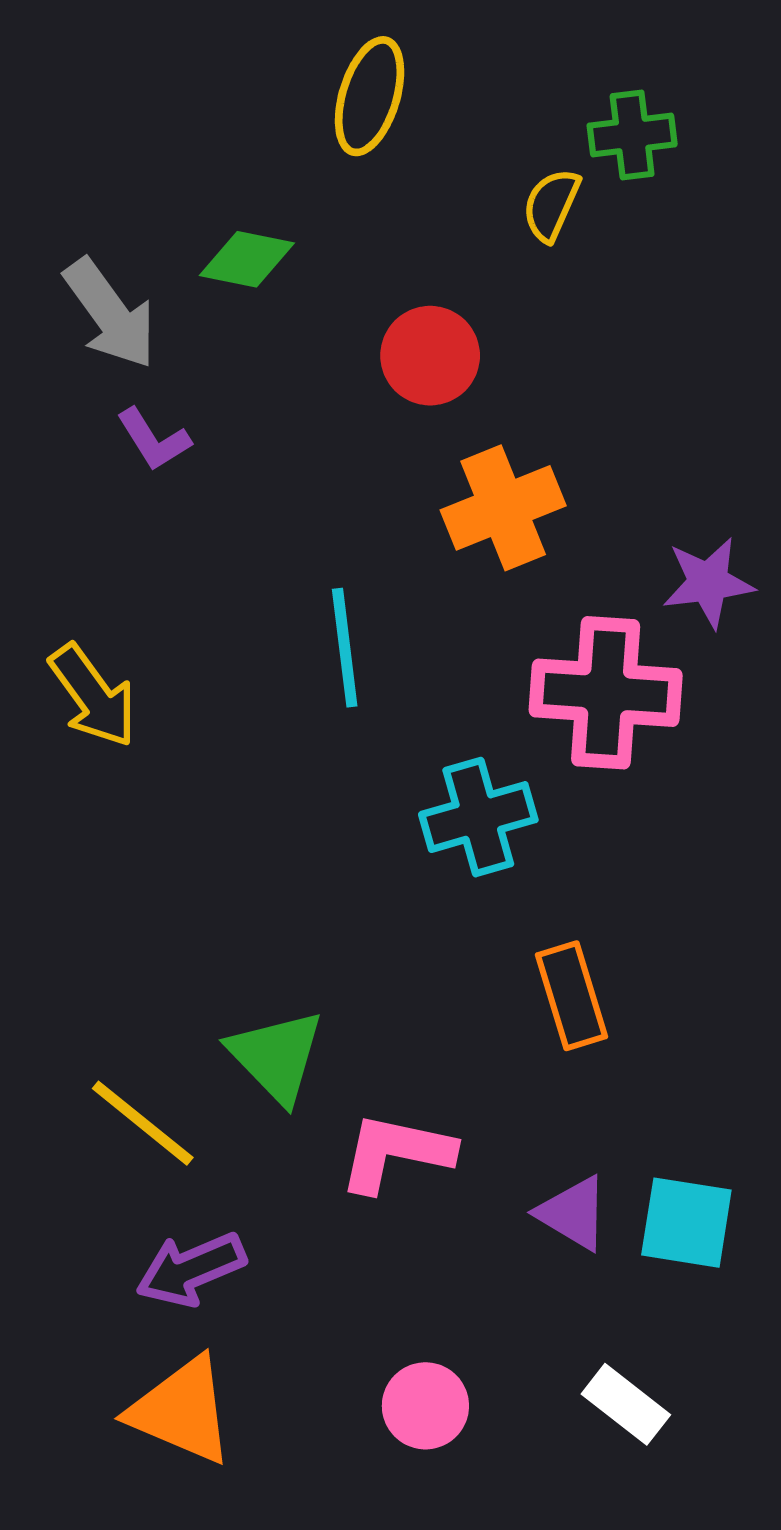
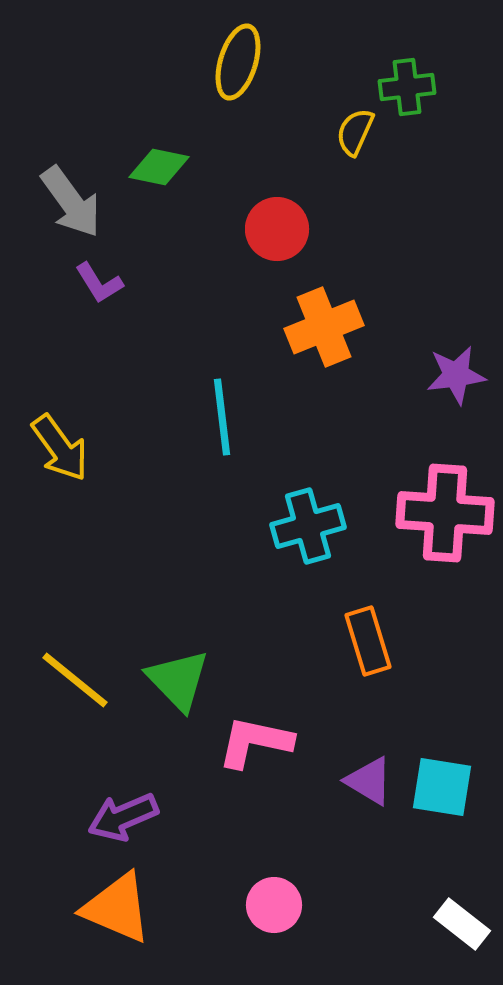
pink cross: (606, 693) -> (445, 513), moved
yellow line: (143, 1123) -> (75, 680), moved
white rectangle: (626, 1404) -> (462, 924), moved

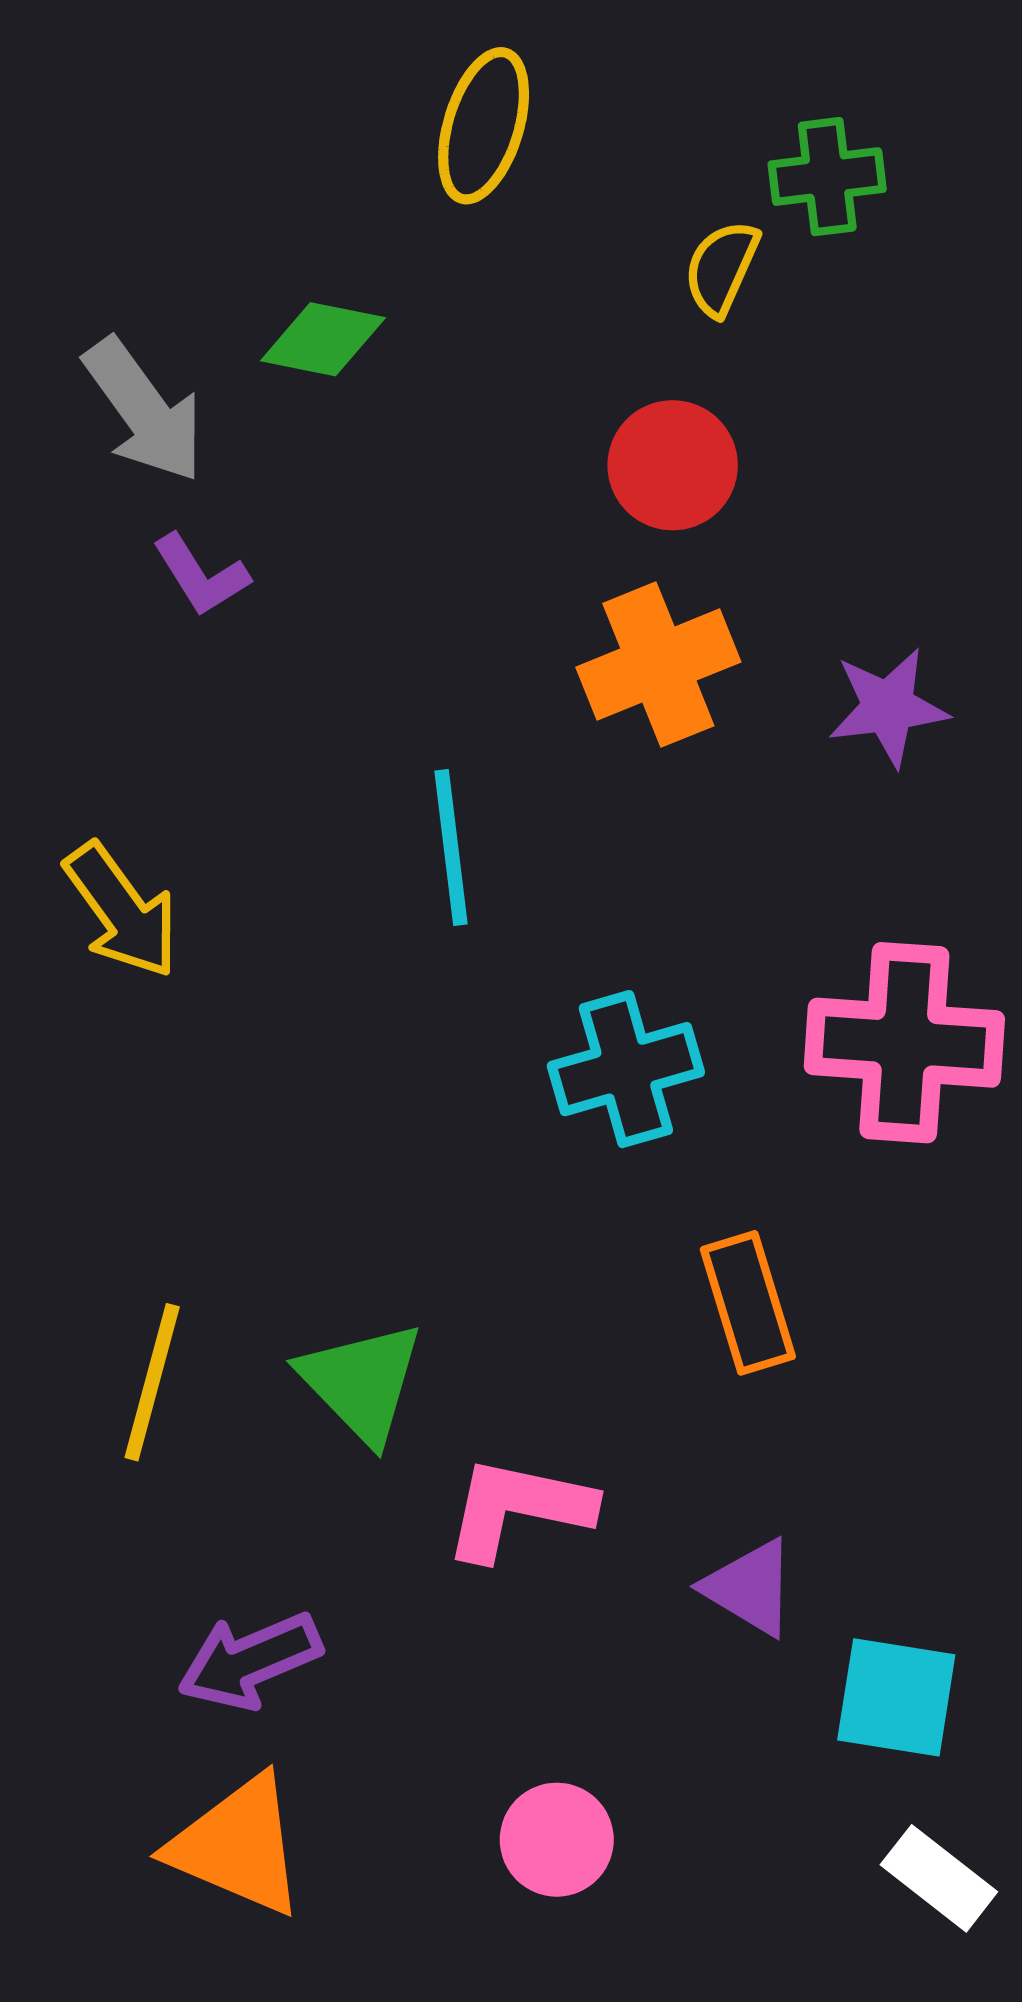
red circle: (277, 229) -> (673, 465), moved
purple star: (456, 375) -> (888, 707), moved
yellow line: (75, 680) -> (152, 1382), turned 66
cyan square: (442, 787) -> (896, 1697), moved

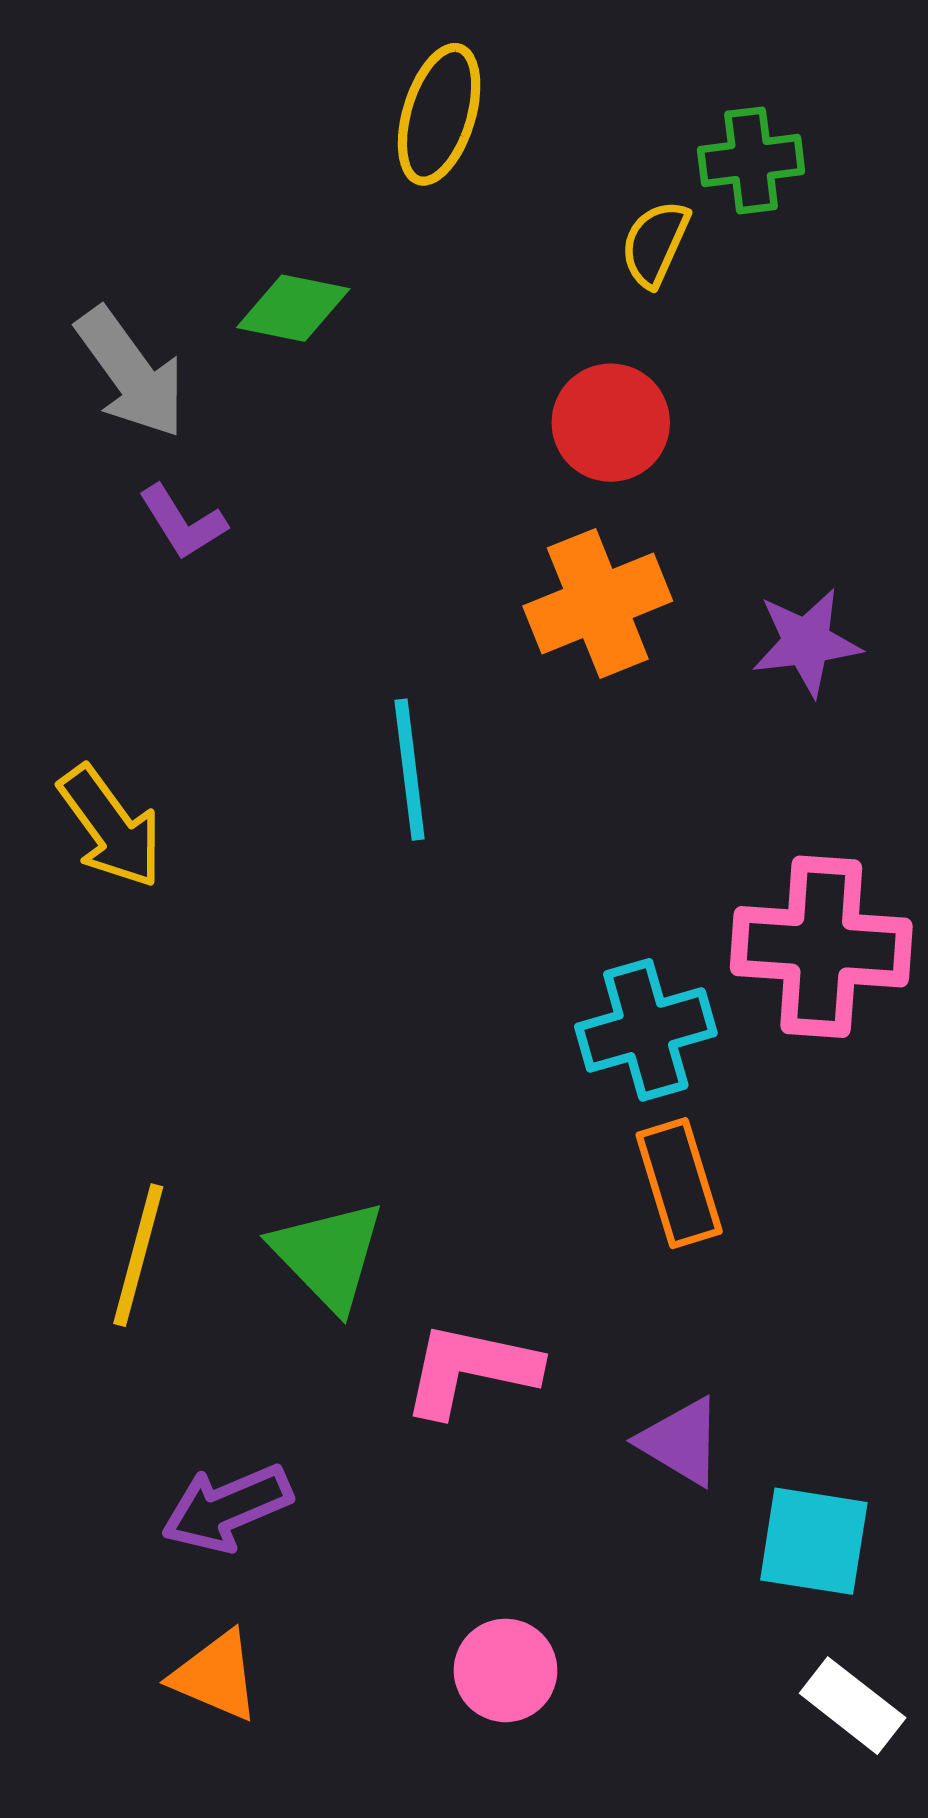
cyan cross: (626, 1069) -> (646, 1030), moved
orange triangle: (238, 1846) -> (216, 1676), size x0.7

